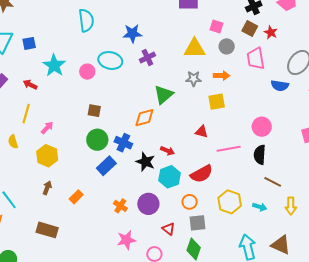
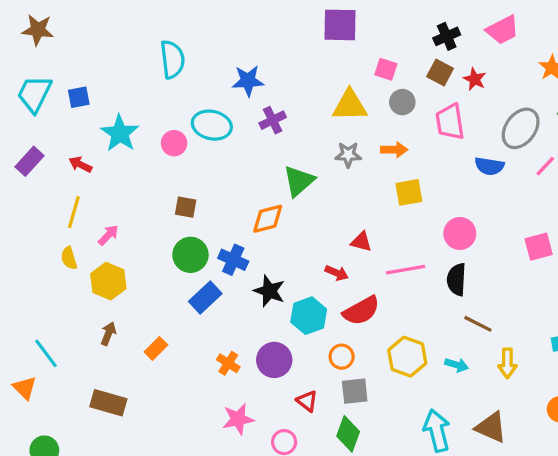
yellow square: (217, 102) -> (409, 192), moved
yellow semicircle: (13, 142) -> (69, 258), moved
red arrow: (167, 151) -> (337, 273), moved

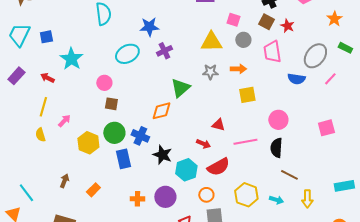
cyan ellipse: (212, 125) -> (127, 54), turned -40
pink circle: (174, 143) -> (104, 83), moved
yellow hexagon: (108, 281) -> (88, 143), moved
blue rectangle: (205, 298) -> (123, 159), turned -60
orange cross: (228, 363) -> (137, 199), turned -32

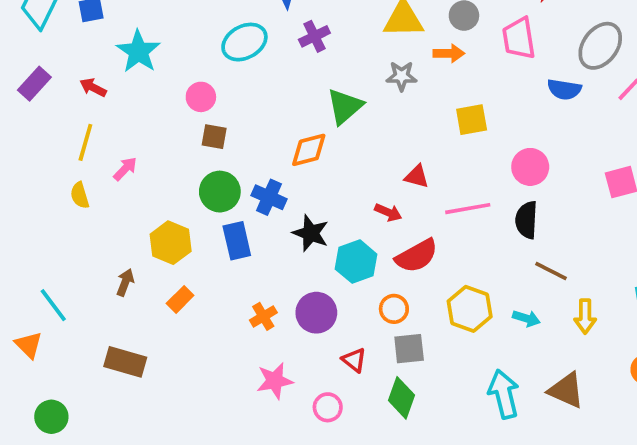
orange arrow: (238, 69) -> (449, 53), moved
yellow hexagon: (88, 143) -> (171, 243), moved
orange cross: (137, 199) -> (263, 316), turned -32

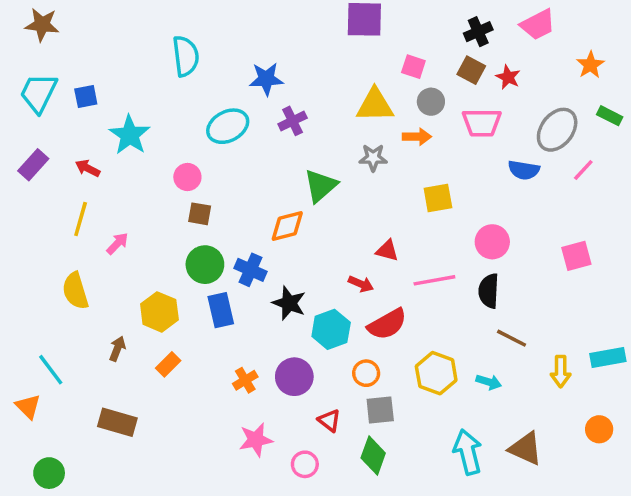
pink trapezoid: (519, 38) -> (482, 123), turned -81
yellow semicircle: (80, 195) -> (75, 291), moved, size x1.5
yellow arrow: (585, 316) -> (561, 371), moved

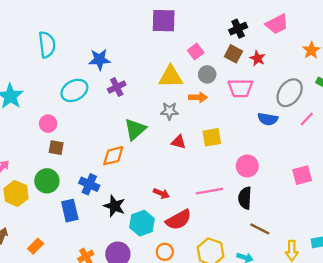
pink square: (413, 67) -> (196, 52), turned 35
red triangle: (387, 251) -> (179, 142), moved
green circle: (205, 265) -> (47, 181), moved
yellow hexagon: (159, 312) -> (16, 193), moved

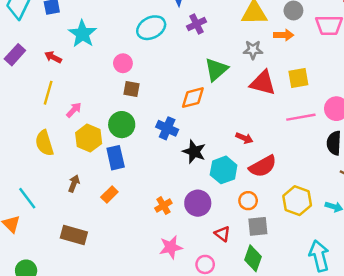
red triangle: (179, 142) -> (263, 83), size x1.6
pink line: (209, 191) -> (301, 117), moved
blue rectangle: (70, 211) -> (116, 158), moved

